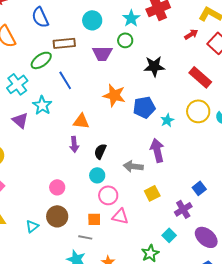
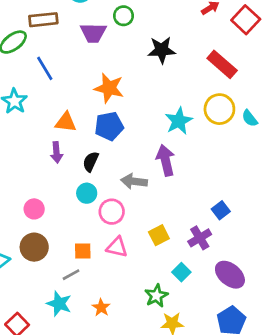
blue pentagon: (144, 107) -> (109, 126), moved
cyan star: (167, 120) -> (179, 121), size x1.5
yellow square: (152, 193) -> (159, 235), moved
pink circle: (108, 195) -> (112, 212), moved
gray line: (85, 237) -> (71, 275), turned -40

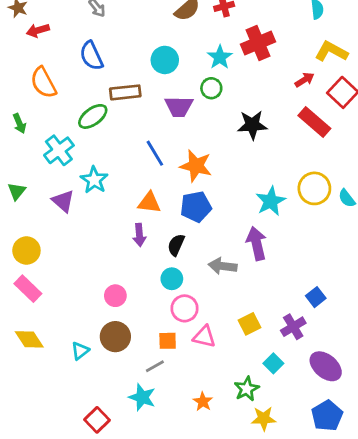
red rectangle: (222, 64) -> (314, 122), moved
blue line: (45, 68) -> (155, 153), moved
pink circle: (112, 212) -> (185, 308), moved
orange star: (101, 308) -> (203, 402), moved

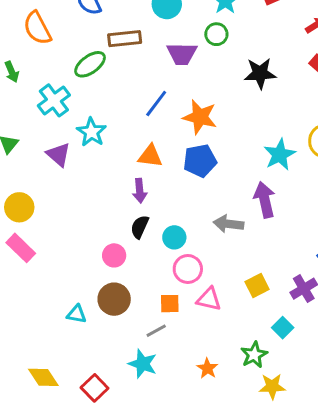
blue line: (155, 153) -> (156, 103), turned 68
black semicircle: (176, 245) -> (140, 227), moved
yellow diamond: (29, 339) -> (43, 377), moved
cyan triangle: (80, 351) -> (76, 314), turned 48

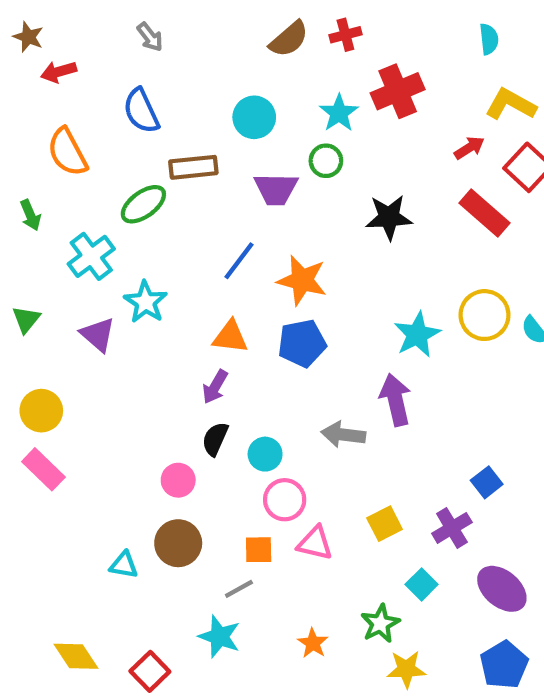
purple arrow: (140, 191) -> (215, 387), turned 35

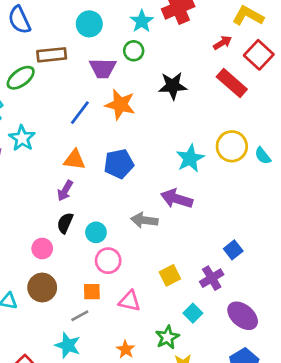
orange star: (302, 280) -> (120, 105), moved
purple arrow: (395, 400) -> (177, 199), turned -60
pink triangle: (315, 543) -> (130, 301), moved

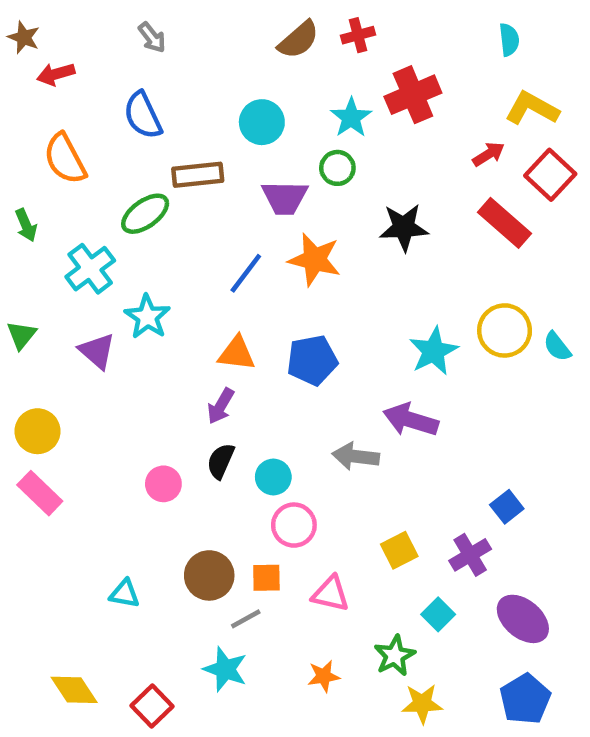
pink circle: (42, 249) -> (163, 484), moved
brown circle: (42, 288) -> (209, 575), moved
orange star: (126, 349) -> (324, 676), turned 30

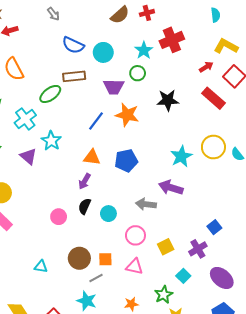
blue semicircle: (143, 115) -> (73, 45), moved, turned -40
pink circle: (294, 525) -> (135, 235), moved

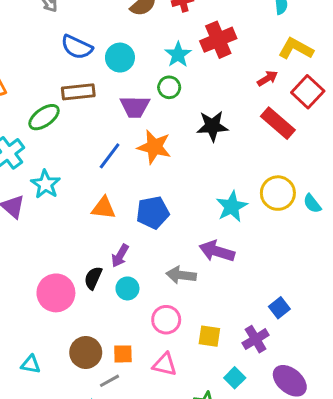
purple arrow: (85, 181) -> (120, 256), moved
pink circle: (59, 217) -> (56, 293), size x1.6
yellow square: (166, 247) -> (209, 336), turned 35

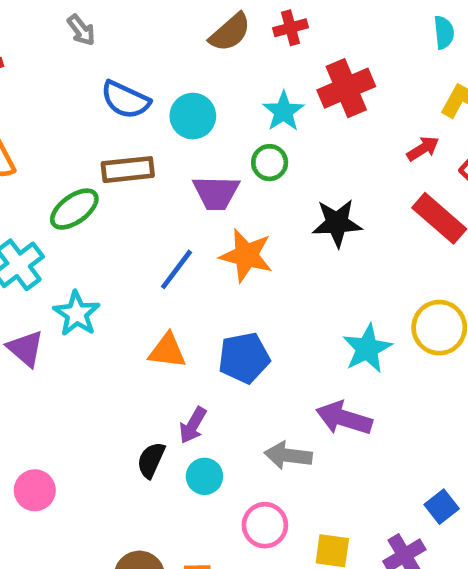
pink circle: (56, 293) -> (35, 490), moved, size x0.7

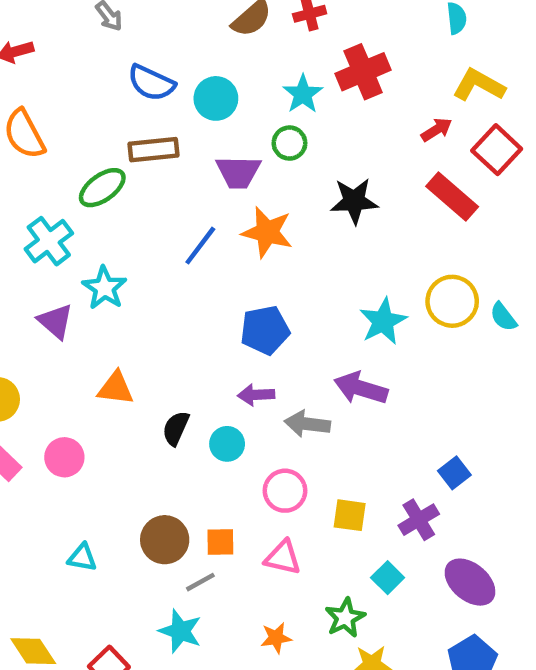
orange triangle: (167, 351) -> (116, 388), moved
purple arrow: (193, 425) -> (256, 395), moved, turned 57

